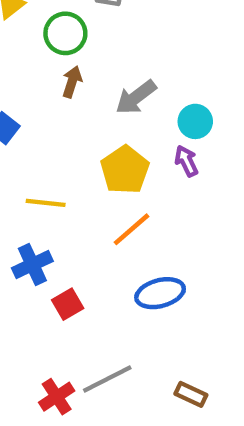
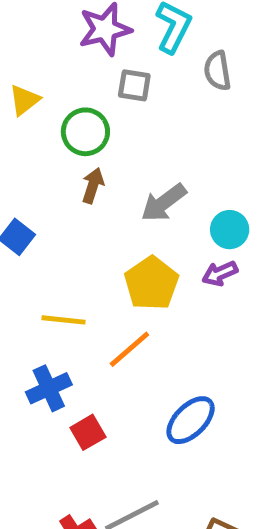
purple arrow: (186, 161) -> (220, 274), turned -88
orange line: (131, 229) -> (129, 349), moved
blue ellipse: (160, 293) -> (191, 420), turned -30

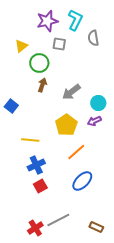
yellow triangle: (24, 100) -> (21, 46), moved
orange line: (129, 349) -> (76, 152), moved
blue cross: (49, 388) -> (36, 165), moved

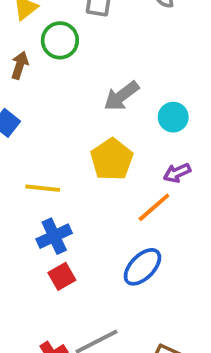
brown arrow: (42, 85) -> (20, 65), moved
purple arrow: (94, 121) -> (177, 173), moved
orange line: (76, 152) -> (154, 207), moved

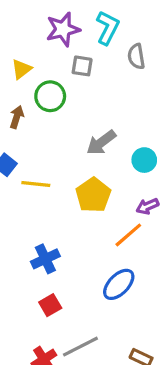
yellow line: (43, 188) -> (36, 184), moved
red square: (62, 276) -> (50, 305), moved

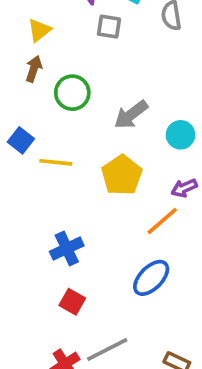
green circle: (50, 96) -> (72, 93), moved
brown arrow: (17, 117) -> (34, 69), moved
red square: (50, 305) -> (72, 302), turned -30

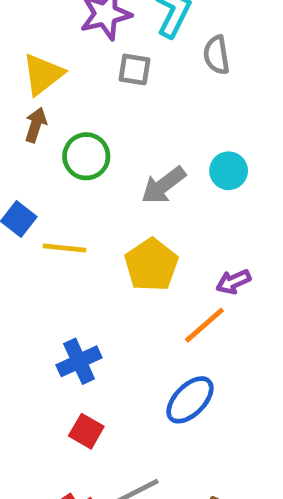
yellow triangle: (39, 30) -> (43, 74), size x1.4
cyan circle: (180, 135) -> (229, 171), moved

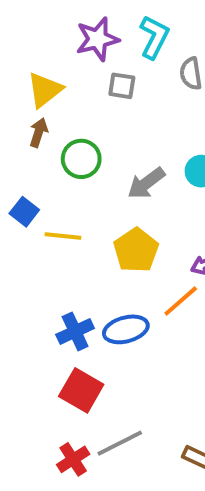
blue ellipse: (190, 400) -> (126, 329), moved, turned 30
red square: (86, 431) -> (81, 390), size x1.5

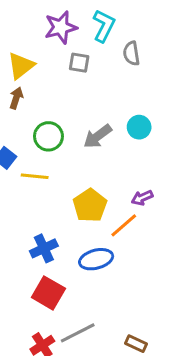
green circle: (81, 159) -> (48, 136), moved
yellow pentagon: (136, 250) -> (90, 205), moved
blue ellipse: (126, 329) -> (96, 259), moved

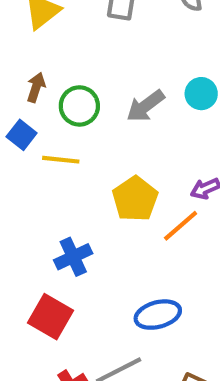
brown arrow: (16, 98) -> (36, 87), moved
blue ellipse: (96, 259) -> (158, 315), moved
red square: (48, 293) -> (50, 317), moved

